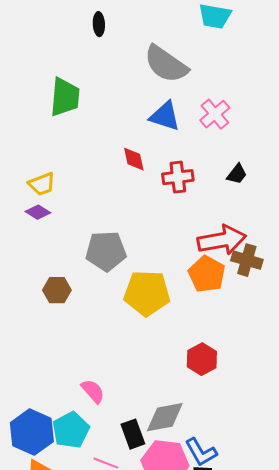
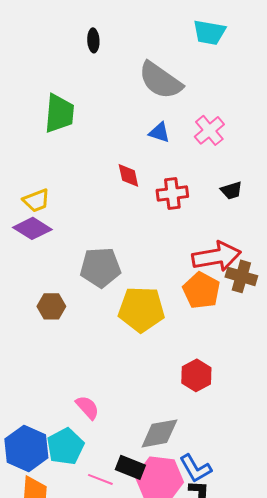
blue triangle: (165, 116) -> (159, 132), size x0.7
black trapezoid: (237, 174) -> (231, 190), turned 35
purple diamond: (38, 212) -> (32, 228), size x1.5
black rectangle: (133, 434) -> (130, 467), moved, turned -48

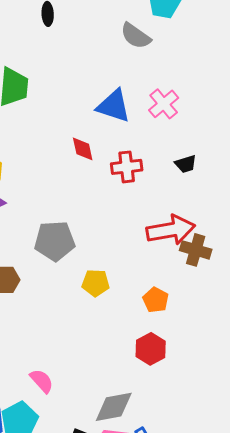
gray semicircle: (160, 80) -> (136, 36), moved, size x0.7
blue triangle: (159, 132) -> (114, 106), size x1.6
orange pentagon: (201, 290) -> (156, 300), moved, size x0.7
yellow pentagon: (141, 309) -> (96, 283), size x0.6

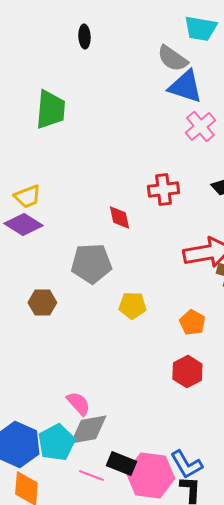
blue triangle: (114, 106) -> (185, 86), moved
red diamond: (83, 149) -> (119, 218), moved
gray diamond: (114, 407) -> (88, 430), moved

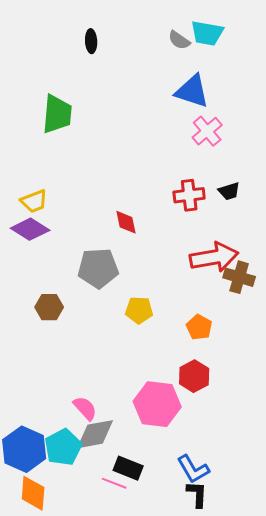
gray semicircle: (172, 58) -> (179, 40), moved, size x0.7
red cross: (163, 190) -> (189, 195), moved
pink line: (91, 476) -> (114, 483), moved
pink hexagon: (150, 476) -> (157, 404), moved

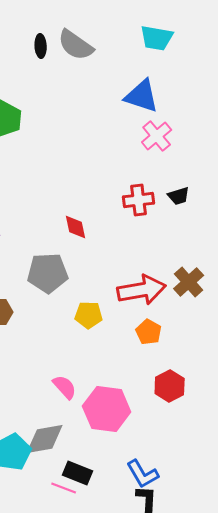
gray semicircle: (179, 40) -> (76, 45), moved, size x1.6
red arrow: (214, 257) -> (142, 290), moved
brown cross: (239, 277) -> (189, 282), turned 32
red hexagon: (194, 376) -> (170, 386), moved
pink semicircle: (85, 408) -> (65, 387), moved

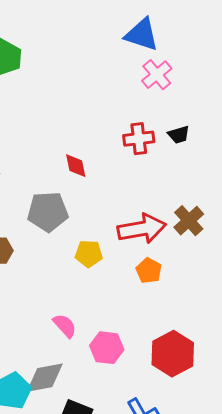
red hexagon: (170, 386) -> (173, 354), moved, size x1.4
pink hexagon: (107, 409) -> (107, 348), size x0.7

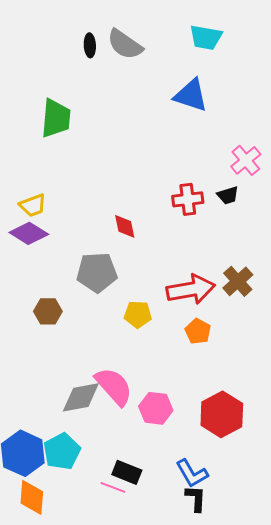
pink cross: (157, 75) -> (246, 160), moved
pink semicircle: (65, 326) -> (114, 386), size x1.6
gray diamond: (45, 378) -> (81, 397), moved

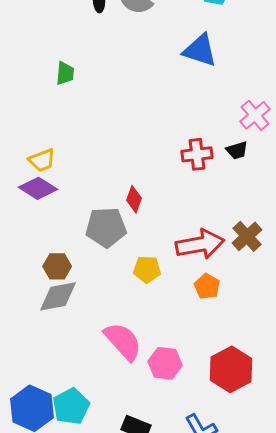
green trapezoid: (56, 118) -> (65, 73), size x0.6
red diamond: (125, 226) -> (134, 199), moved, turned 32
gray diamond: (81, 397) -> (58, 296), moved

